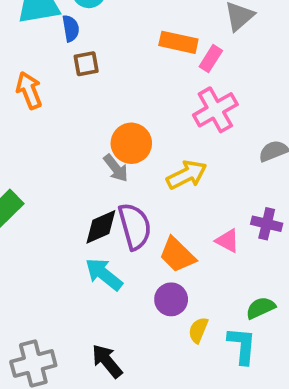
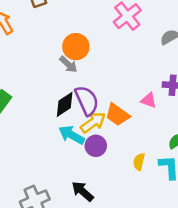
yellow arrow: (187, 175) -> (93, 122), moved
purple circle: (171, 299) -> (96, 146), moved

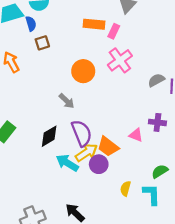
orange circle: (76, 47) -> (83, 71), moved
black diamond: (65, 104) -> (49, 136), moved
purple circle: (96, 146) -> (99, 164), moved

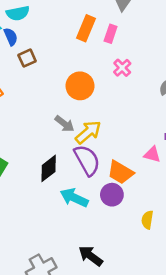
orange rectangle: (94, 24) -> (86, 28), turned -66
pink cross: (120, 60) -> (122, 68), size x0.6
yellow arrow: (86, 153) -> (88, 132), moved

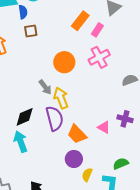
pink cross: (122, 68) -> (99, 57), size x1.5
yellow arrow: (88, 132) -> (61, 98), turned -85
purple circle: (112, 195) -> (74, 159), moved
cyan arrow: (74, 198) -> (21, 142), moved, turned 30

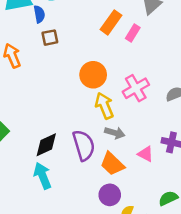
pink cross: (99, 57) -> (136, 88), moved
gray arrow: (45, 87) -> (115, 133), moved, turned -35
yellow arrow: (61, 98) -> (104, 106), moved

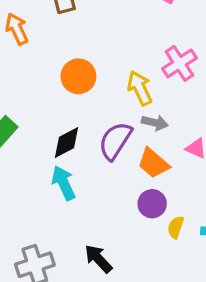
orange circle: (93, 75) -> (78, 76), moved
purple semicircle: (84, 145) -> (115, 141), turned -128

